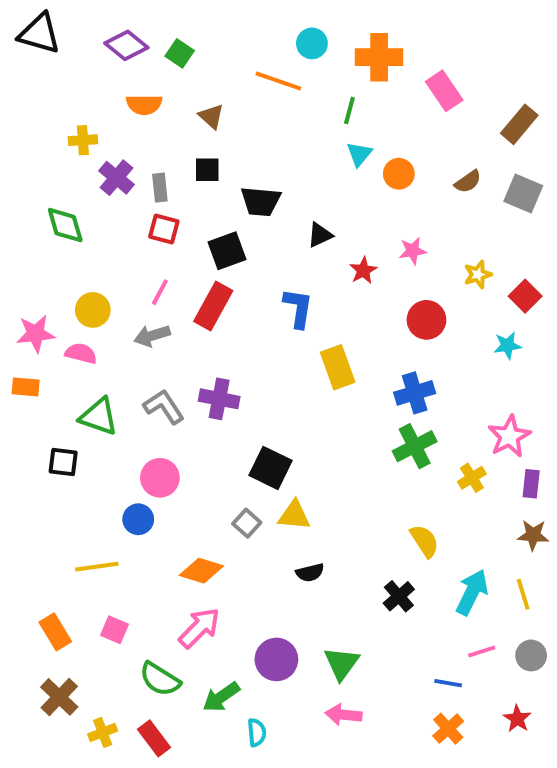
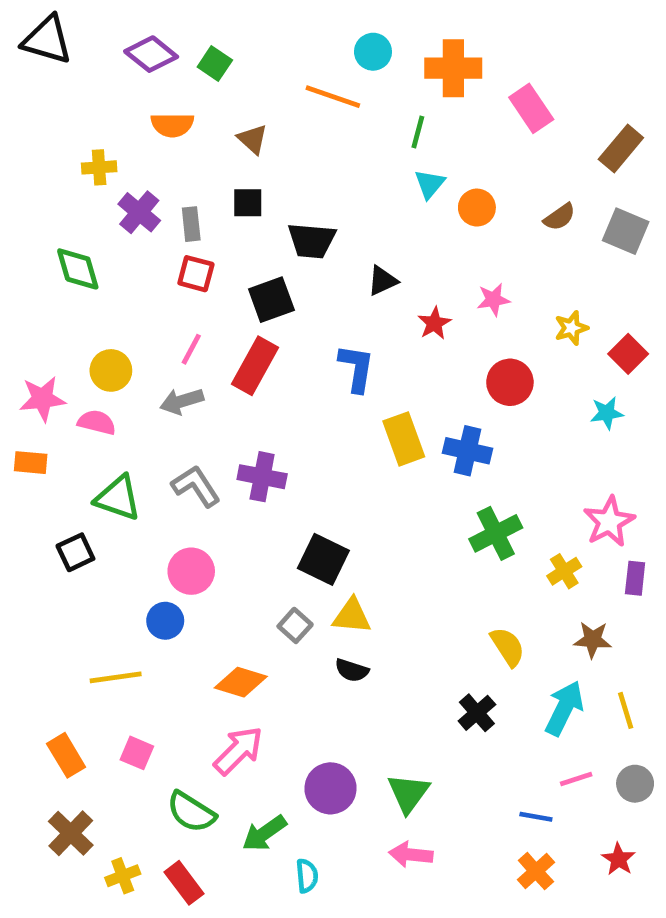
blue cross: (415, 393) -> (467, 451), moved, turned 30
black square: (63, 462) -> (75, 552), turned -32
brown star: (533, 535) -> (593, 640), moved
black semicircle: (310, 573) -> (352, 670), moved, turned 32

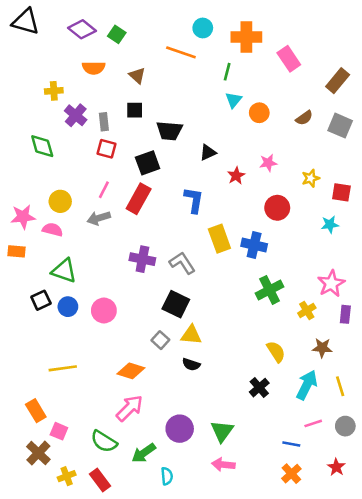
red square: (628, 354) -> (341, 192), turned -36
gray L-shape: (196, 486) -> (182, 263), moved
blue circle: (165, 621) -> (68, 307), moved
pink square: (137, 753) -> (59, 431), moved

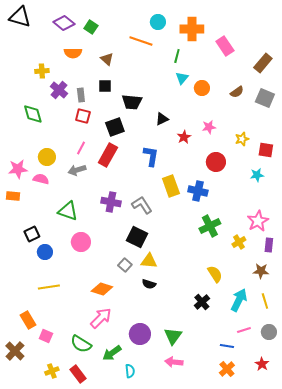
green triangle: (64, 271) -> (68, 211), moved
blue circle: (68, 307) -> (45, 252), moved
brown star: (322, 348) -> (261, 271), moved
brown cross: (38, 453) -> (15, 351), moved

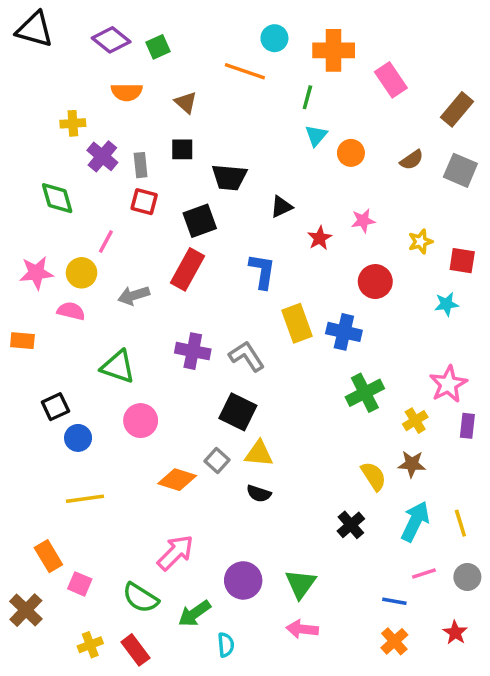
green square: (91, 27) -> (158, 47), turned 32
pink line: (81, 148) -> (106, 242), moved
pink star: (18, 169) -> (36, 273), moved
brown star: (261, 271) -> (412, 464), moved
orange diamond: (102, 289) -> (177, 480), moved

